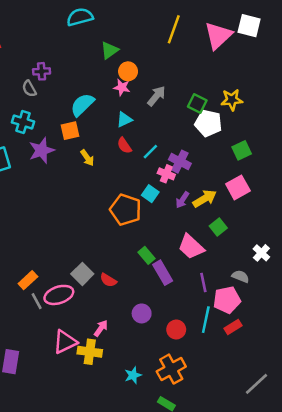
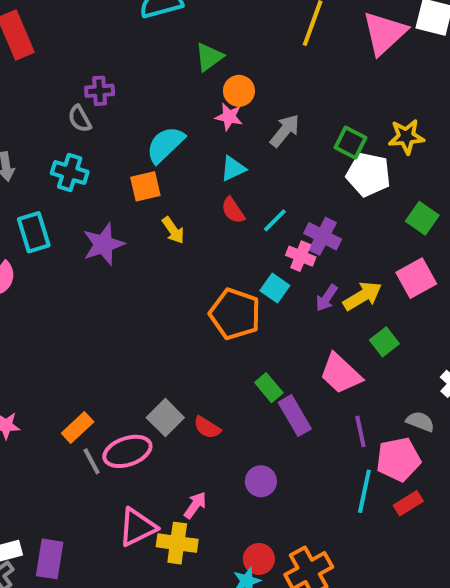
purple star: (42, 150) -> (104, 244), moved
green square: (242, 150) -> (422, 218), turned -30
red circle: (176, 330) -> (259, 559), moved

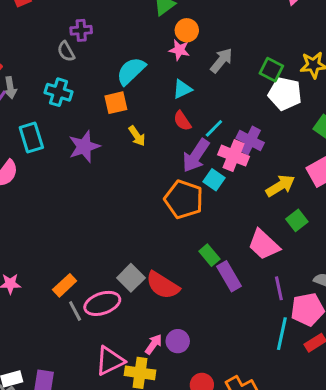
pink cross: (301, 256) -> (234, 156), size x1.4
purple arrow: (327, 298) -> (196, 156), moved, size x1.6
red semicircle: (207, 427) -> (163, 285), size x1.6
purple circle: (261, 481) -> (178, 341), moved

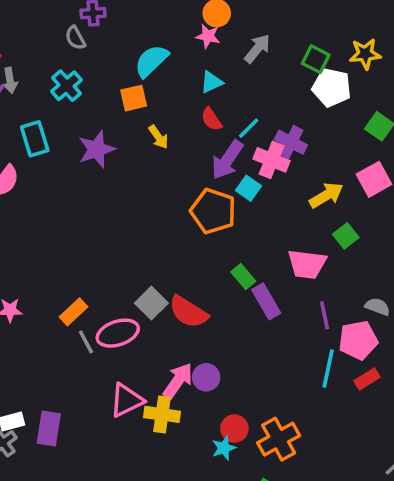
cyan cross: (59, 92) -> (66, 86), turned 32
pink trapezoid: (264, 245) -> (307, 264), turned -36
pink arrow: (154, 344) -> (178, 381), size x1.5

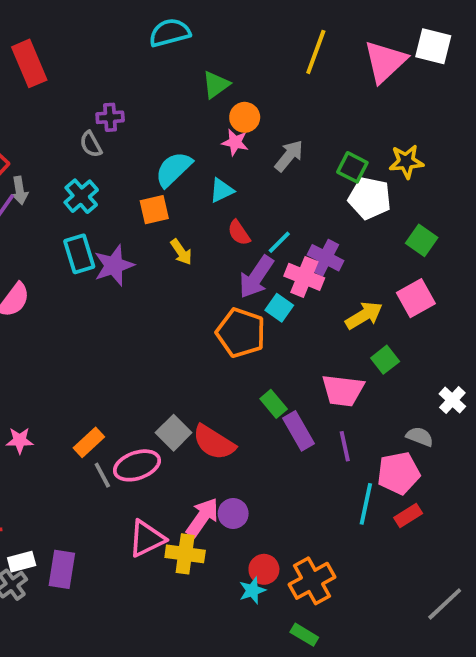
cyan triangle: (211, 82) -> (222, 190), moved
cyan rectangle: (35, 139) -> (79, 254), moved
purple line: (325, 315) -> (345, 446), moved

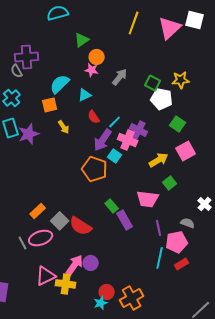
purple cross: (110, 117) -> (27, 57), size x1.6
green square: (422, 240) -> (178, 124), moved
orange rectangle: (89, 442) -> (38, 211), moved
purple line: (345, 446) -> (159, 228), moved

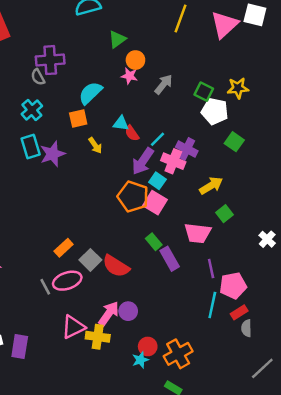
cyan triangle: (85, 95) -> (121, 123), moved, turned 32
pink square: (186, 151) -> (155, 203), moved, turned -30
gray semicircle: (188, 223) -> (246, 328), moved, turned -112

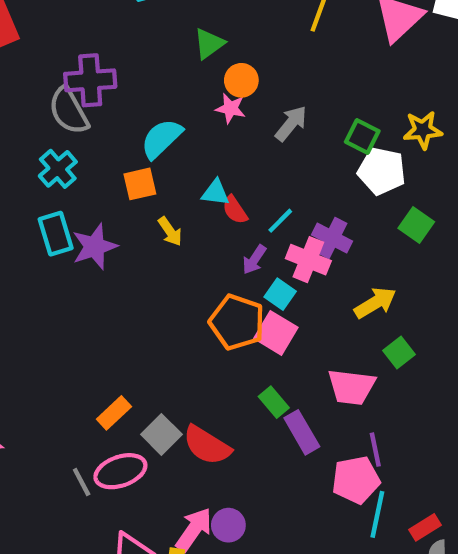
gray semicircle: (38, 77) -> (69, 111), size x1.6
purple arrow: (143, 161) -> (254, 260), size x0.6
pink pentagon: (233, 286) -> (356, 480), moved

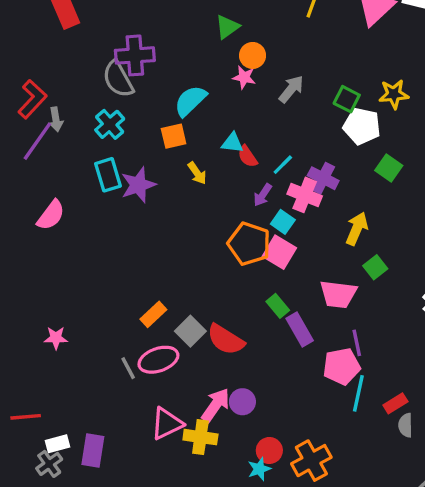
yellow arrow: (375, 303) -> (357, 229), turned -36

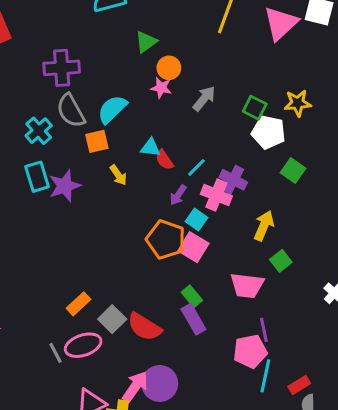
gray semicircle: (118, 79) -> (71, 111), moved
purple rectangle: (300, 329) -> (193, 319), moved
purple circle: (242, 402) -> (160, 384), size x1.5

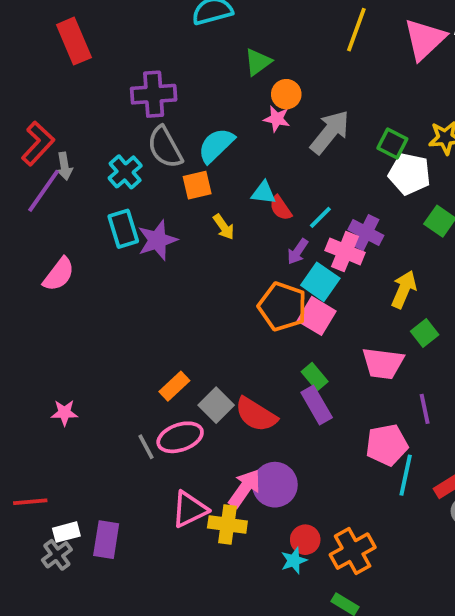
gray arrow: (204, 98) -> (330, 132), size x1.4
cyan square: (196, 220) -> (320, 282), size x1.4
purple line: (264, 330) -> (425, 409), moved

